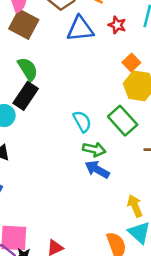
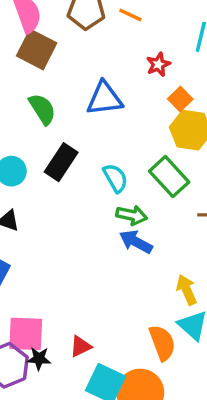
red star: (117, 25) -> (158, 64), moved, turned 30
blue triangle: (80, 29) -> (104, 99), moved
black rectangle: (26, 96) -> (61, 162), moved

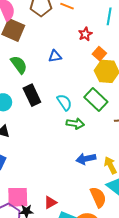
blue triangle: (104, 99) -> (55, 56), size x0.6
black rectangle: (61, 162) -> (32, 95), turned -55
blue arrow: (136, 242) -> (86, 159), moved, turned -36

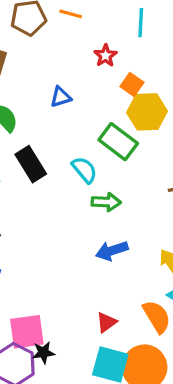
green rectangle: (96, 99) -> (118, 142), moved
blue arrow: (86, 159) -> (112, 251), moved
red triangle: (50, 202) -> (106, 322), moved

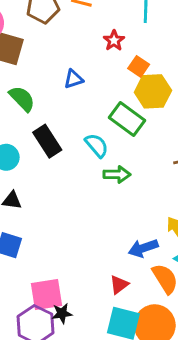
blue arrow: (112, 251) -> (143, 248), moved

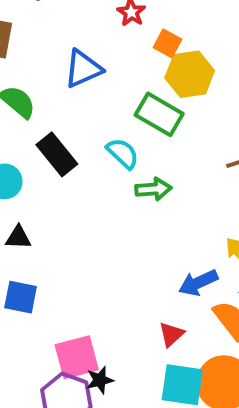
blue triangle: (74, 79) -> (83, 69), size x1.5

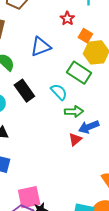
blue arrow: (198, 283) -> (89, 127), moved
red triangle: (171, 334) -> (75, 139), moved

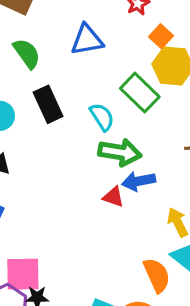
green arrow: (74, 111) -> (120, 152), size x1.4
red triangle: (75, 139) -> (113, 197), turned 48

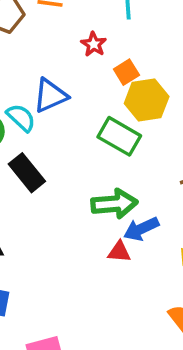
orange square: (161, 36) -> (126, 72), turned 30
cyan semicircle: (102, 117) -> (21, 118), moved

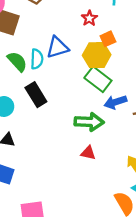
yellow hexagon: (147, 100) -> (97, 55), moved
cyan semicircle: (21, 118) -> (37, 59), turned 42
blue arrow: (141, 229) -> (115, 102), moved

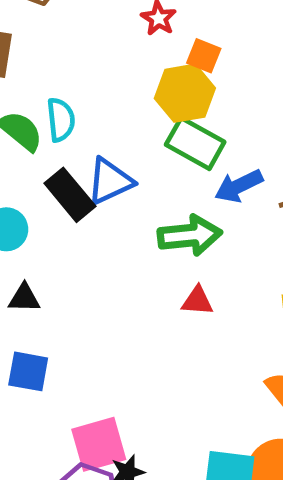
orange square: (108, 39) -> (204, 56), turned -35
blue triangle: (57, 47) -> (110, 181), moved

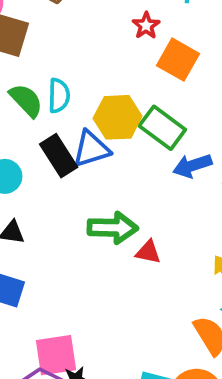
orange square: (204, 56) -> (178, 60), size x1.5
yellow hexagon: (185, 93) -> (118, 117), moved
green arrow: (190, 235) -> (113, 228), moved

